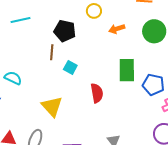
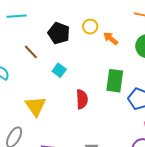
yellow circle: (94, 11) -> (90, 27), moved
orange arrow: (117, 29) -> (111, 38), turned 49
brown line: (52, 52) -> (31, 52), moved, turned -56

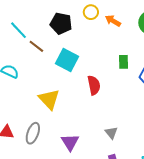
cyan line: (17, 16) -> (18, 30), moved, turned 60
cyan square: (59, 70) -> (67, 60), size x1.6
green rectangle: (115, 81) -> (124, 62), size x0.6

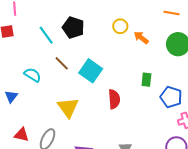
black pentagon: (61, 23) -> (73, 28), moved
brown line: (36, 46) -> (62, 63), moved

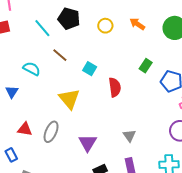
yellow circle: (120, 26) -> (105, 26), moved
cyan square: (91, 71) -> (90, 69), moved, size x0.6
green rectangle: (146, 80) -> (146, 66), turned 32

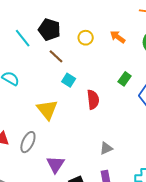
brown line: (60, 55) -> (56, 56), moved
gray triangle: (129, 136) -> (106, 148), turned 40
purple triangle: (88, 143) -> (55, 164), moved

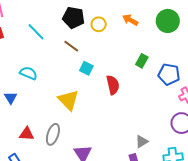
black pentagon: (49, 30) -> (73, 18), moved
gray triangle: (106, 148) -> (142, 142), moved

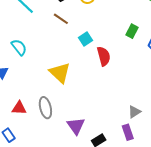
cyan square: (86, 68) -> (86, 39), moved, turned 32
cyan semicircle: (28, 73) -> (19, 47), turned 30
gray ellipse: (53, 134) -> (45, 108), turned -30

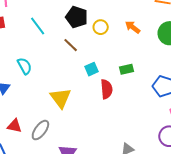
green rectangle: (132, 31) -> (127, 69), moved, turned 40
gray ellipse: (45, 108) -> (40, 130), turned 40

